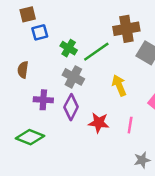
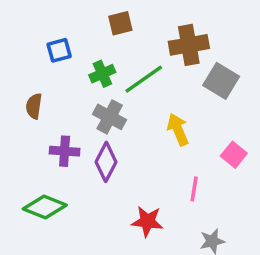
brown square: (28, 14) -> (120, 23), moved
green cross: (69, 48) -> (102, 74), turned 35
red star: (99, 123) -> (147, 221), moved

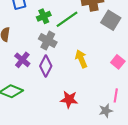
yellow arrow: (178, 130) -> (81, 59), moved
purple cross: (65, 151) -> (22, 60), turned 35
pink line: (194, 189) -> (116, 95), moved

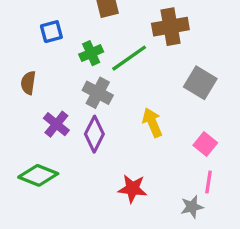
gray square: (111, 20) -> (200, 83), moved
pink square: (118, 62) -> (205, 144), moved

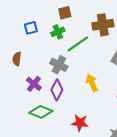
green cross: (91, 53) -> (58, 32), moved
green diamond: (38, 175) -> (41, 112), moved

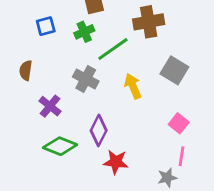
yellow arrow: (92, 83) -> (133, 86), moved
purple diamond: (57, 90) -> (99, 130), moved

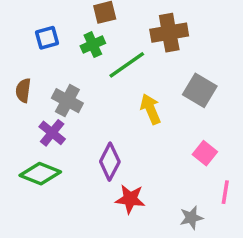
gray cross: (86, 79) -> (67, 101), moved
green diamond: (60, 146) -> (40, 174), moved
pink line: (181, 156) -> (225, 192), moved

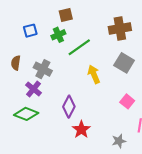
brown cross: (169, 33) -> (120, 29), moved
red star: (130, 199) -> (81, 130), turned 30

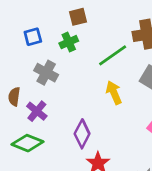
green line: (79, 47) -> (113, 55), moved
brown semicircle: (16, 63) -> (14, 97), moved
gray cross: (43, 69) -> (46, 73), moved

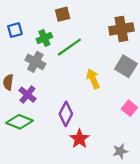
blue square: (33, 37) -> (15, 30), moved
green cross: (69, 42) -> (44, 38), moved
green line: (113, 55) -> (69, 47), moved

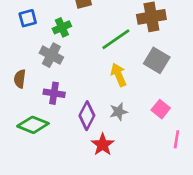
green line: (69, 47) -> (116, 39), moved
purple cross: (27, 95) -> (54, 93), moved, turned -30
gray star: (120, 151) -> (119, 112), moved

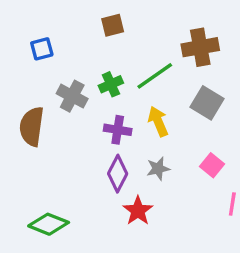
green cross: (62, 27) -> (111, 84), moved
brown semicircle: (20, 79) -> (32, 126), size x1.6
purple cross: (54, 93) -> (118, 130), moved
green diamond: (33, 125) -> (49, 224), moved

